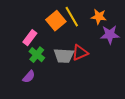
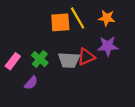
orange square: (56, 21) -> (60, 22), turned 36
purple star: (110, 35) -> (108, 46), moved
pink rectangle: (30, 38) -> (13, 61), moved

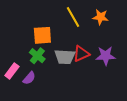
orange square: (60, 22) -> (42, 35), moved
purple star: (108, 46) -> (106, 56), moved
pink rectangle: (13, 61) -> (12, 71), moved

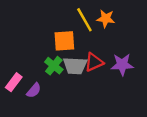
orange star: (100, 17) -> (106, 19), moved
orange square: (42, 35) -> (64, 41), moved
green cross: (37, 56) -> (54, 66), moved

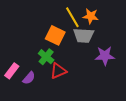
orange square: (64, 41) -> (55, 35), turned 30
red triangle: (94, 62) -> (58, 71), moved
gray trapezoid: (75, 66) -> (84, 35), moved

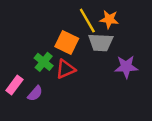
green cross: (46, 57) -> (44, 62), moved
red triangle: (58, 71) -> (65, 69), moved

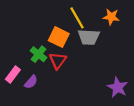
orange star: (109, 19) -> (111, 17), moved
purple star: (126, 67) -> (118, 87), moved, turned 30
red triangle: (65, 69) -> (58, 61), turned -30

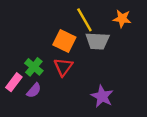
green cross: (38, 54) -> (34, 67), moved
purple star: (118, 87) -> (102, 96), moved

